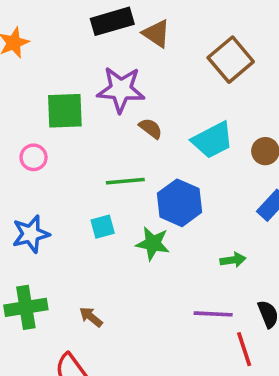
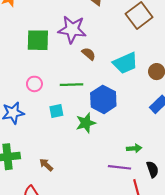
pink circle: (34, 157) -> (34, 84), moved
green star: (153, 243) -> (86, 123), turned -30
green arrow: (233, 260) -> (134, 148), moved

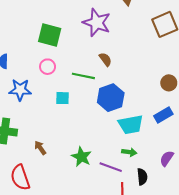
green square: (38, 40) -> (50, 35), moved
brown semicircle: (89, 54) -> (105, 59), moved
cyan trapezoid: (125, 63) -> (131, 125), moved
green star: (86, 123) -> (81, 157), moved, turned 30

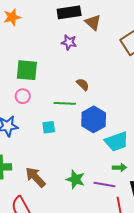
purple star: (97, 23) -> (69, 42), moved, size x0.6
pink circle: (48, 67) -> (23, 96), moved
brown arrow: (40, 148) -> (35, 177), size x1.6

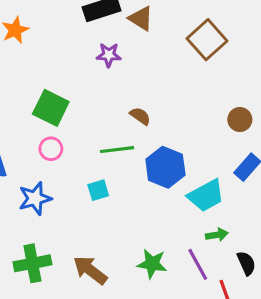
green square: (27, 70) -> (51, 108), turned 30
purple line: (104, 184) -> (198, 264), turned 60

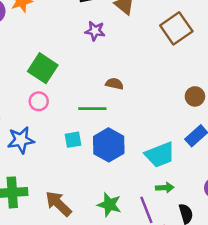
brown semicircle: (140, 116) -> (114, 84), turned -30
blue hexagon: (165, 167) -> (109, 145), moved

